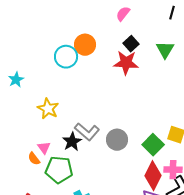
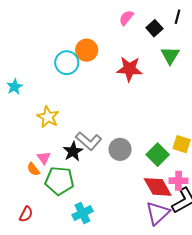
black square: (131, 44) -> (154, 28), moved
red diamond: (153, 176) -> (158, 187), turned -56

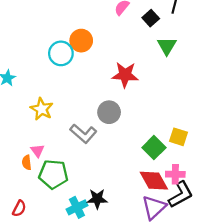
red star: (129, 69) -> (125, 75), moved
gray circle: (120, 149) -> (109, 112), moved
black star: (73, 151) -> (97, 199), moved, turned 30
orange semicircle: (33, 169) -> (27, 162), turned 32

